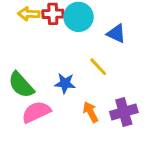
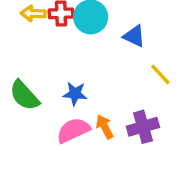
yellow line: (98, 67) -> (160, 74), moved
pink semicircle: (36, 112) -> (73, 130), moved

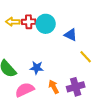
pink semicircle: (73, 130) -> (25, 90), moved

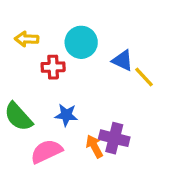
red cross: (29, 22) -> (53, 67), moved
yellow line: (86, 57) -> (144, 77), moved
purple cross: (76, 87) -> (114, 138), moved, turned 30

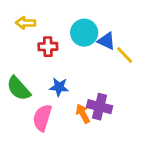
cyan circle: (81, 42) -> (84, 33), moved
pink semicircle: (46, 151) -> (42, 118), turned -48

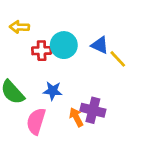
cyan circle: (84, 33) -> (64, 45), moved

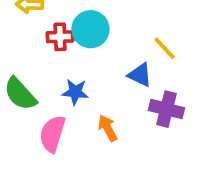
blue triangle: (100, 45) -> (140, 75), moved
purple cross: (93, 110) -> (167, 109), moved

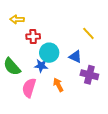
cyan circle: (90, 29) -> (49, 53), moved
yellow line: (165, 48) -> (88, 33), moved

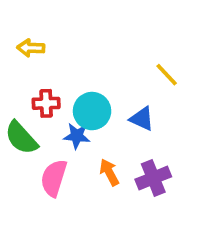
red cross: (33, 36) -> (46, 103), moved
purple cross: (89, 75) -> (153, 178), moved, turned -36

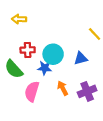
blue triangle: (142, 119) -> (81, 58), turned -40

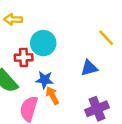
cyan circle: (53, 54) -> (43, 43), moved
orange arrow: (63, 88) -> (52, 96), moved

